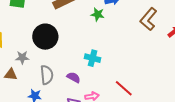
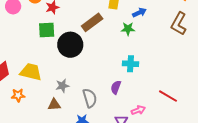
black circle: (45, 37) -> (70, 45), moved
cyan cross: (93, 58) -> (130, 64), moved
purple semicircle: (74, 77) -> (116, 87), moved, turned -88

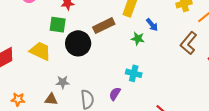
blue arrow: (139, 13) -> (152, 25), turned 64
yellow trapezoid: (31, 72) -> (40, 51), moved
orange star: (18, 95) -> (18, 99), moved

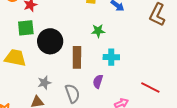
brown rectangle: (104, 26) -> (77, 57), moved, turned -50
green star: (138, 39) -> (98, 31), moved

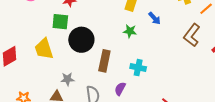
green star: (98, 31) -> (130, 31), moved
yellow trapezoid: (15, 58) -> (44, 49), turned -130

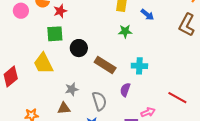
black circle: (81, 40) -> (79, 48), size x0.7
brown rectangle: (104, 61) -> (105, 65), turned -60

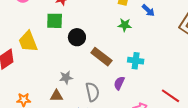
yellow trapezoid: (43, 63) -> (28, 42), moved

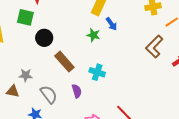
blue arrow: (148, 10) -> (111, 24), moved
purple semicircle: (119, 83) -> (77, 91), turned 128
gray semicircle: (92, 92) -> (49, 94), turned -36

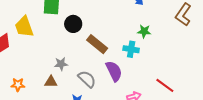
green star: (93, 35) -> (144, 31), moved
purple semicircle: (77, 91) -> (114, 71), size x1.5

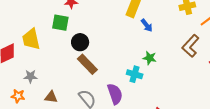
brown rectangle: (97, 44) -> (87, 64), moved
gray star: (61, 64) -> (30, 76), moved

